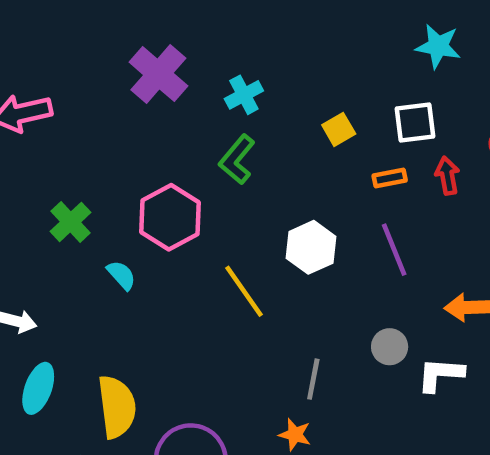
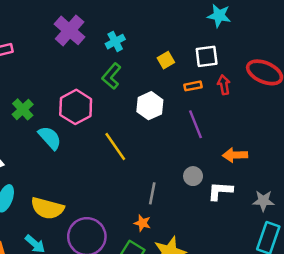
white hexagon: (311, 247) -> (150, 106), moved
cyan semicircle: (121, 275) -> (50, 138), size x1.5
yellow semicircle: (117, 407) -> (47, 208), turned 112

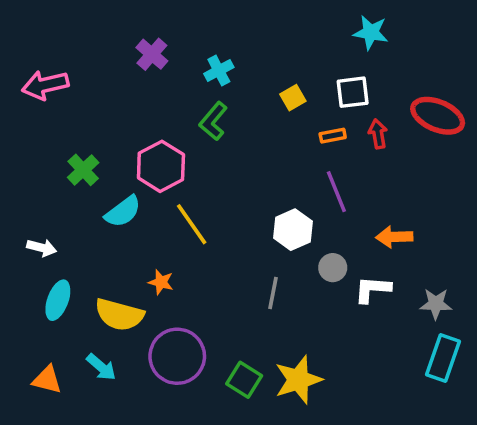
purple cross: (70, 30) -> (152, 54), size x0.7
white hexagon: (150, 106) -> (293, 230), moved
cyan semicircle: (50, 138) -> (123, 212), turned 95
yellow line: (115, 146) -> (192, 224), moved
orange star: (142, 223) -> (161, 282), moved

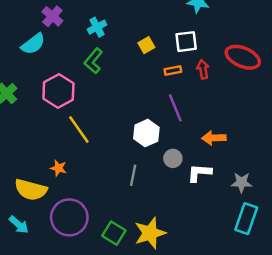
cyan semicircle: (123, 212) -> (33, 44), moved

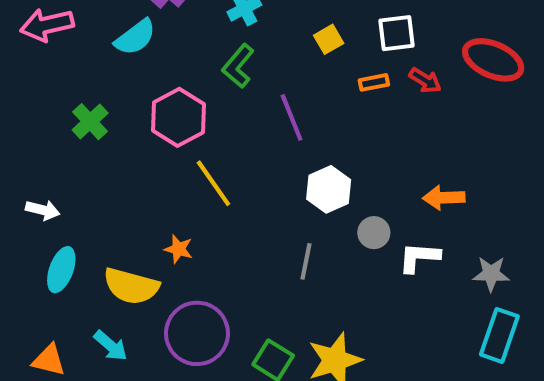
red arrow: (203, 69) -> (425, 80), turned 132
purple line: (175, 108) -> (292, 117), moved

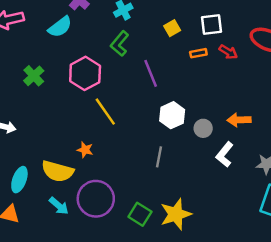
gray circle: (374, 233) -> (203, 128), moved
white L-shape: (419, 257) -> (225, 155), turned -55
cyan ellipse: (61, 270) -> (19, 180), moved
cyan arrow: (111, 346) -> (59, 206), moved

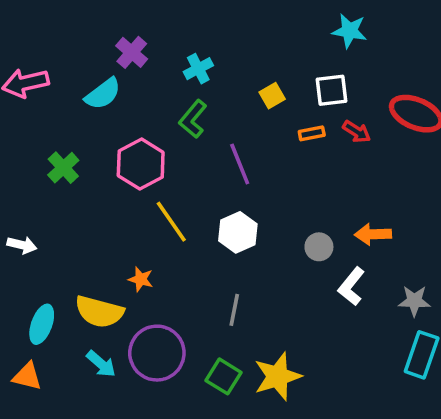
white hexagon: (172, 115) -> (238, 232), moved
gray line: (159, 157) -> (234, 310), moved

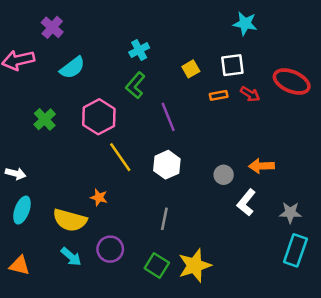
purple cross: (132, 52) -> (52, 27), moved
cyan ellipse: (42, 324) -> (22, 210), moved
purple circle: (157, 353) -> (110, 249), size x0.7

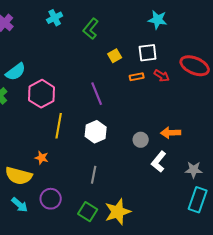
cyan cross: (139, 50) -> (55, 18), moved
cyan semicircle: (72, 68) -> (16, 72), moved
green L-shape: (135, 85) -> (91, 29), moved
yellow line: (120, 157) -> (59, 126), turned 45

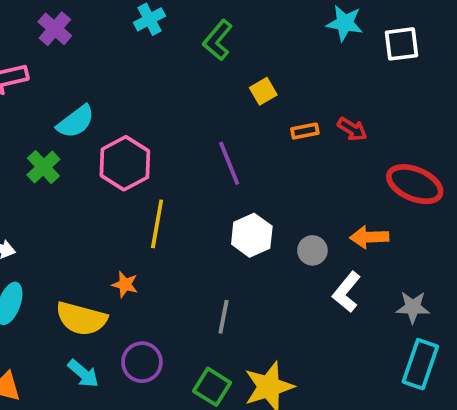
white square: (148, 53) -> (401, 44), moved
red ellipse: (195, 66) -> (415, 184), moved
white hexagon: (96, 132) -> (252, 235), moved

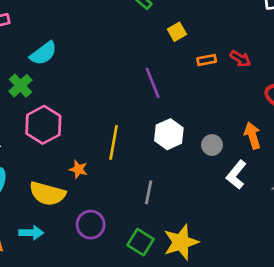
pink hexagon: (125, 163) -> (43, 125), moved
yellow line: (157, 224) -> (114, 142), moved
orange arrow: (369, 237) -> (252, 136), turned 75
cyan arrow: (83, 374) -> (31, 233), moved, turned -40

